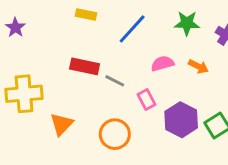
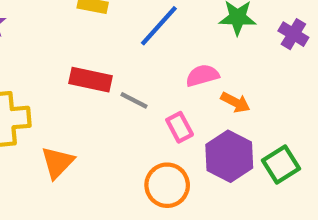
orange arrow: (198, 66) -> (235, 102), moved
orange circle: (115, 134) -> (167, 185), moved

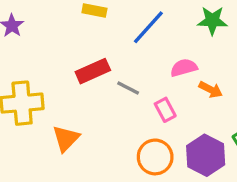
red rectangle: (91, 80) -> (93, 71), turned -36
purple hexagon: (229, 156) -> (206, 155), moved

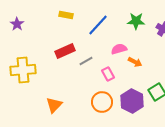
gray line: (128, 88) -> (86, 61), turned -56
orange triangle: (66, 138) -> (54, 105), moved

